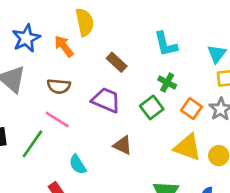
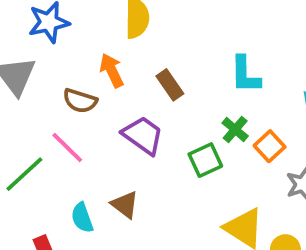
orange arrow: (64, 46) -> (112, 70), moved
orange square: (191, 109) -> (270, 146), moved
brown triangle: (123, 145) -> (125, 205), moved

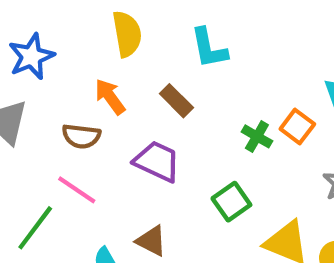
cyan L-shape: (245, 75) -> (209, 48), moved
orange square: (270, 146) -> (297, 126), moved
green square: (205, 160) -> (231, 202), moved

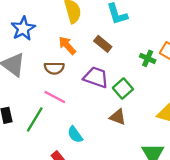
green square: (231, 202) -> (123, 88), moved
brown triangle: (151, 241) -> (118, 117), moved

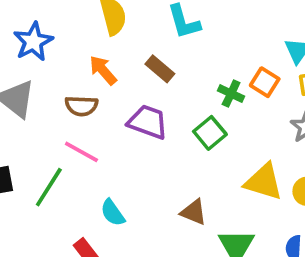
green square: (123, 88) -> (210, 133), moved
brown triangle: (118, 117) -> (194, 212), moved

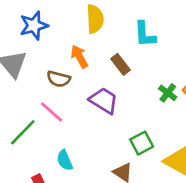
green square: (210, 133) -> (142, 143), moved

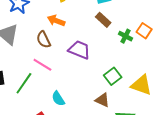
orange arrow: (79, 57) -> (56, 21), turned -30
brown rectangle: (120, 64) -> (103, 20), moved
brown semicircle: (59, 79) -> (44, 40), turned 60

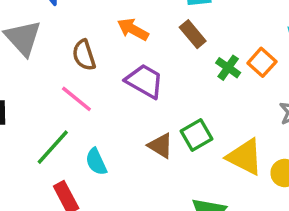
orange arrow: (56, 21) -> (133, 29), moved
green line: (24, 83) -> (53, 147), moved
brown triangle: (102, 100) -> (161, 146), moved

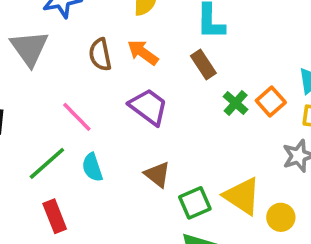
brown semicircle: (84, 55) -> (100, 55), moved
green square: (196, 135) -> (195, 203), moved
cyan semicircle: (96, 162) -> (92, 167), moved

